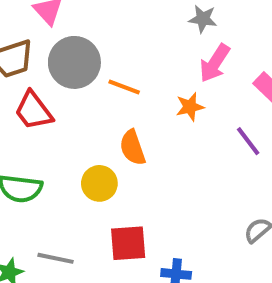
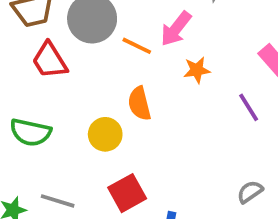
pink arrow: (215, 63) -> (176, 29), moved
red square: (128, 243) -> (127, 193), turned -30

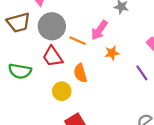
red trapezoid: (50, 60) -> (52, 56), moved
green semicircle: (30, 132) -> (20, 71), moved

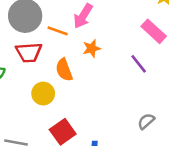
orange star: (112, 53) -> (92, 48), moved
red trapezoid: (52, 56) -> (29, 52), turned -55

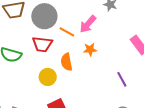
purple line: (139, 64) -> (122, 79), moved

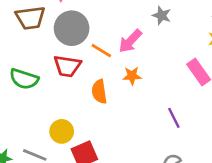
yellow circle: (48, 77) -> (62, 131), moved

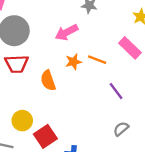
pink arrow: (130, 41) -> (66, 32), turned 30
orange line: (101, 51) -> (97, 60), moved

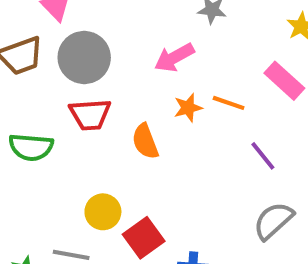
gray semicircle: (121, 129) -> (273, 221), size x1.5

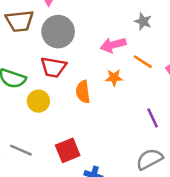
orange line: (229, 103) -> (143, 62), moved
yellow circle: (103, 212) -> (38, 101), moved

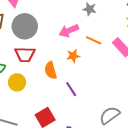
purple line: (153, 118) -> (71, 89), moved

